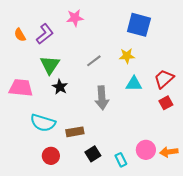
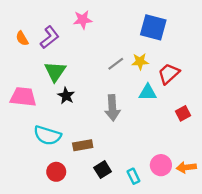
gray line: (94, 61) -> (116, 64), moved
red trapezoid: (164, 79) -> (169, 74), moved

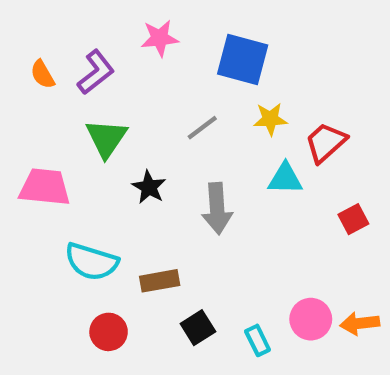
blue square: (153, 27) -> (243, 59), moved
gray line: (116, 64) -> (202, 128), moved
black star: (66, 96) -> (149, 187), moved

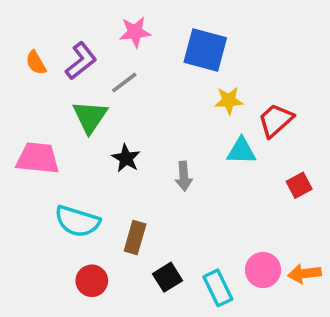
gray line: (202, 128) -> (124, 83), moved
gray arrow: (217, 208) -> (184, 176), size x0.7
brown rectangle: (160, 281) -> (135, 238), turned -64
cyan rectangle: (258, 340) -> (218, 288), size x1.4

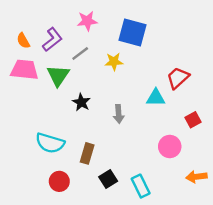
yellow star: (229, 101) -> (114, 62), moved
pink trapezoid: (38, 158) -> (24, 70), moved
pink circle: (263, 270) -> (170, 146), moved

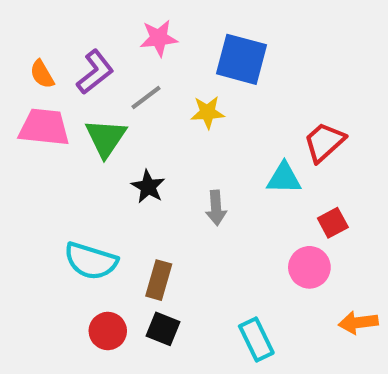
red square: (193, 120) -> (333, 223), moved
black square: (108, 179) -> (163, 329), moved, turned -36

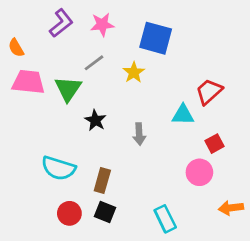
purple L-shape: (95, 72) -> (61, 23), moved
orange semicircle: (42, 74) -> (16, 48), moved
yellow star: (208, 112) -> (134, 72), turned -30

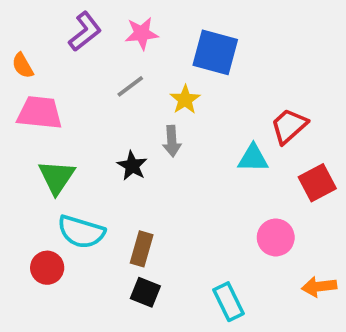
green triangle: (68, 89) -> (57, 177), moved
gray arrow: (139, 134) -> (172, 141), moved
red square: (214, 144) -> (317, 183), moved, size x1.4
red circle: (69, 213) -> (47, 268), moved

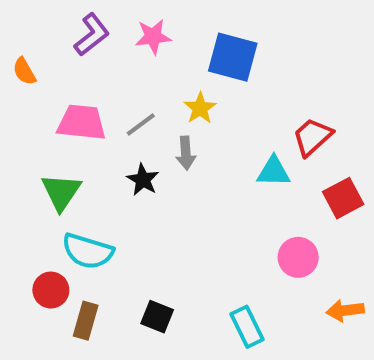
gray line: (130, 86) -> (141, 125), moved
pink trapezoid: (40, 113) -> (82, 122), moved
brown rectangle: (142, 249) -> (86, 321), moved

